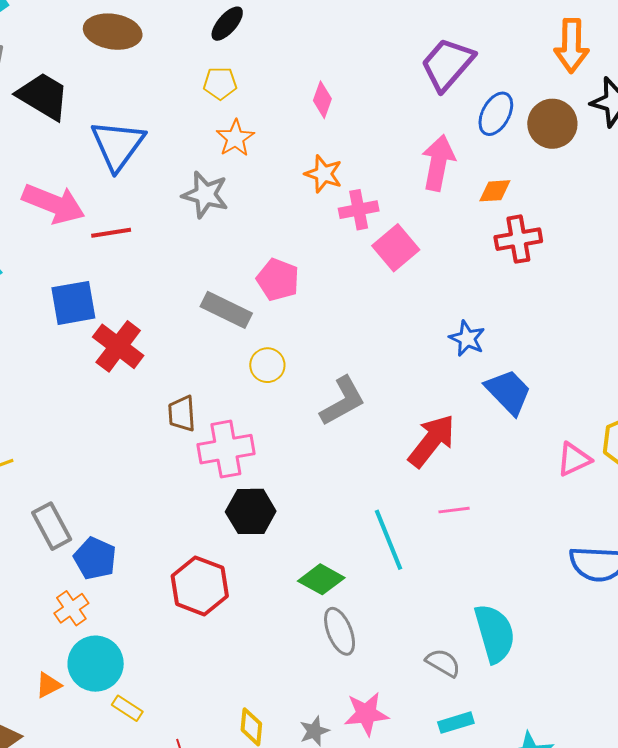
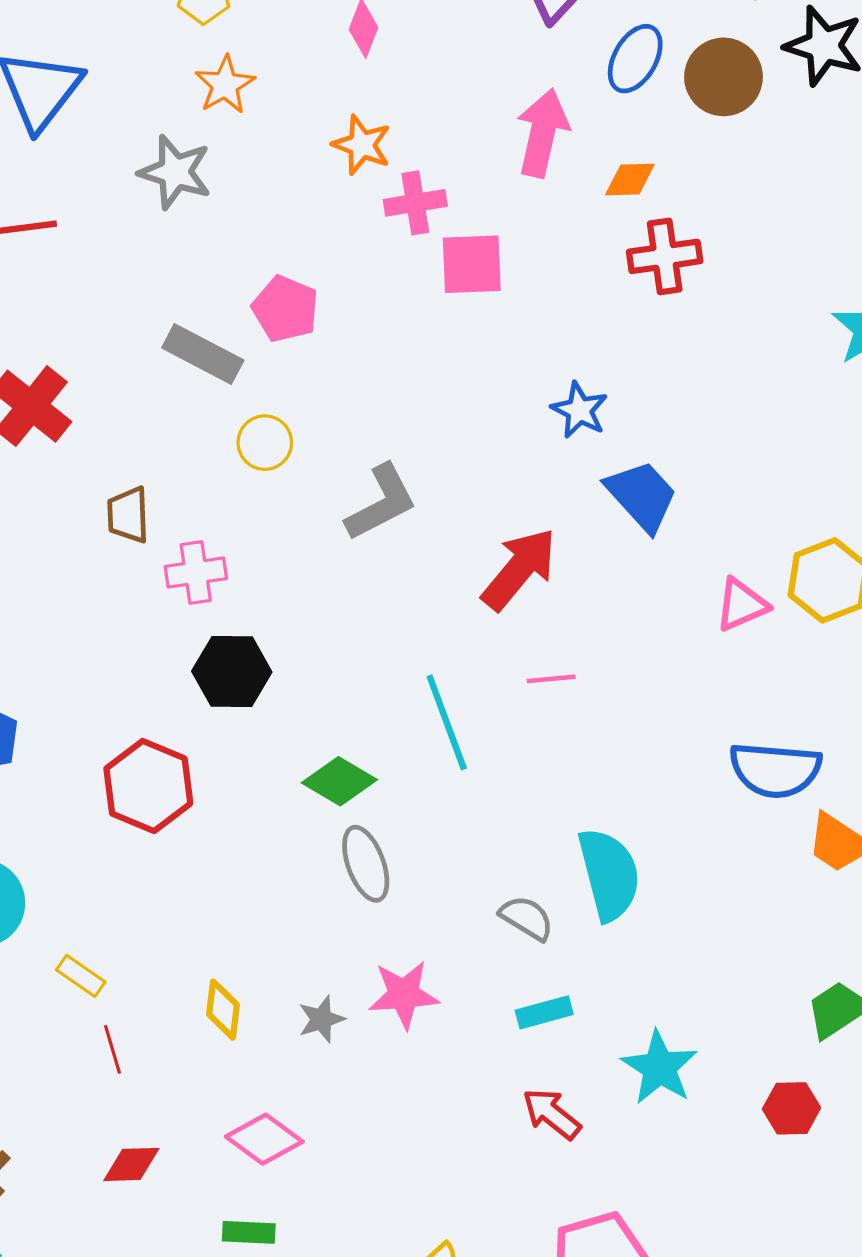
pink square: (396, 248) -> (472, 264), turned 36
pink cross: (226, 449) -> (196, 572), size x0.7
yellow rectangle: (127, 708) -> (81, 976), moved

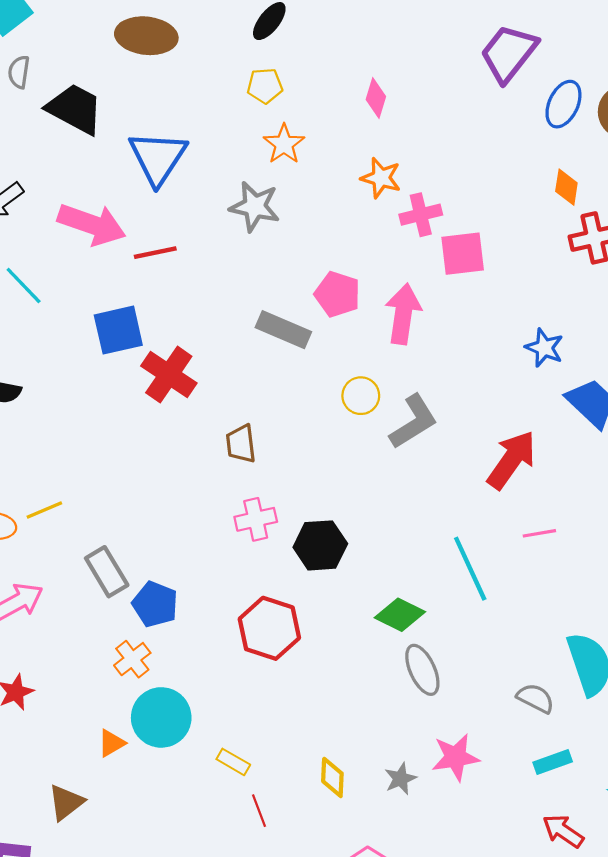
pink arrow: (542, 133) -> (403, 314), moved
orange diamond: (630, 180) -> (566, 187), turned -75
yellow circle: (265, 443) -> (361, 396), moved
pink cross: (196, 572) -> (256, 519), moved

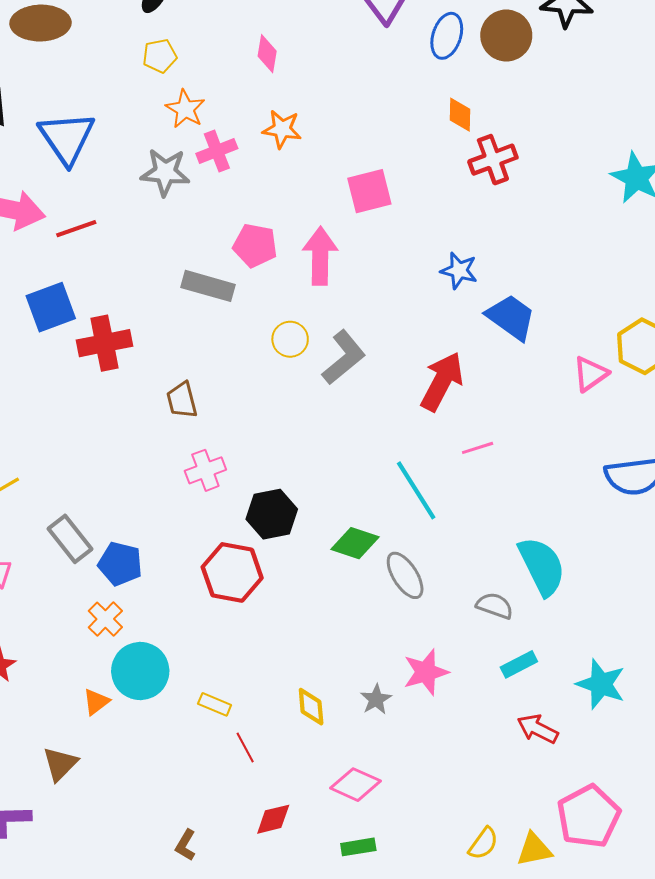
pink cross: (421, 215) -> (217, 151), moved
red cross: (169, 374) -> (105, 343), turned -38
black hexagon: (320, 545) -> (272, 514), moved
gray ellipse: (422, 670) -> (405, 575), moved

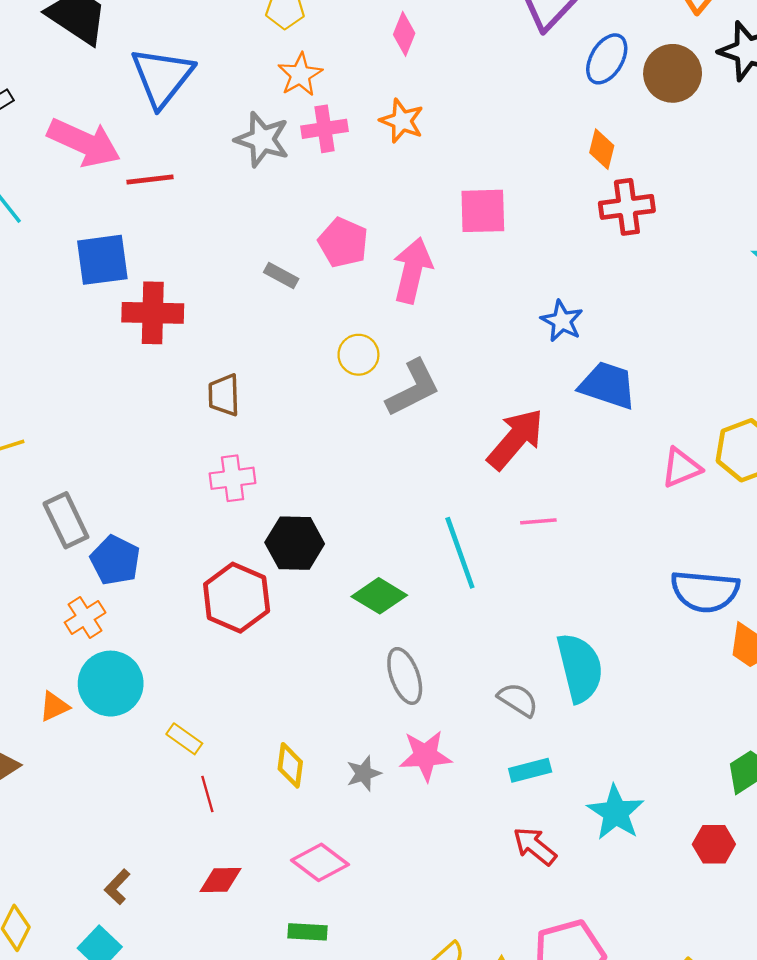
gray rectangle: (208, 286) -> (281, 276), size x0.6
blue trapezoid: (511, 317) -> (608, 385), turned -30
gray ellipse: (405, 575) -> (405, 676), moved

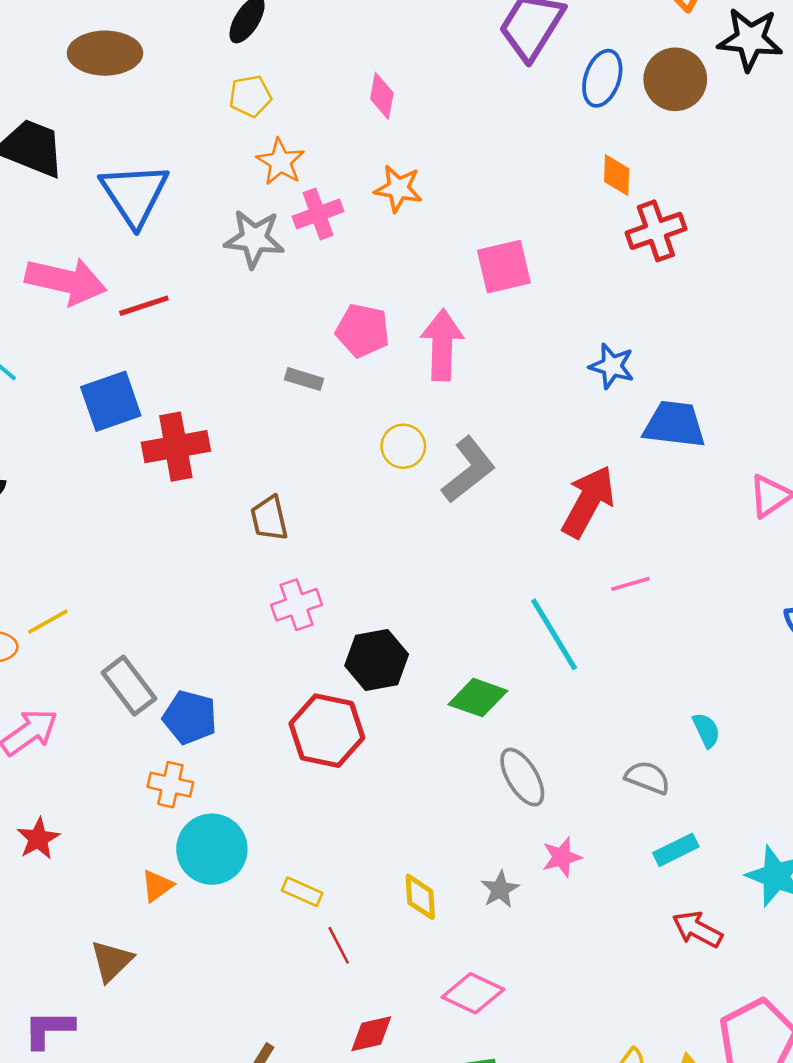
orange cross: (85, 617) -> (170, 785), turned -33
cyan semicircle: (580, 668) -> (706, 730), size x0.5
pink star: (425, 756) -> (562, 857), size x0.7

